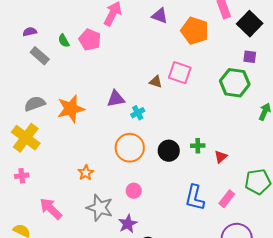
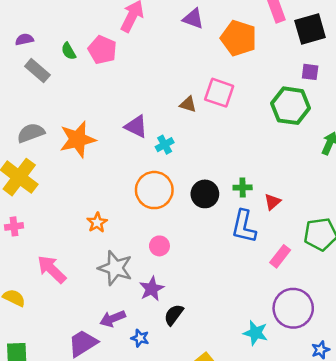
black square: (250, 24) -> (310, 29), turned 30
purple triangle: (116, 99) -> (136, 126), turned 36
blue L-shape: (195, 198) -> (244, 226), moved

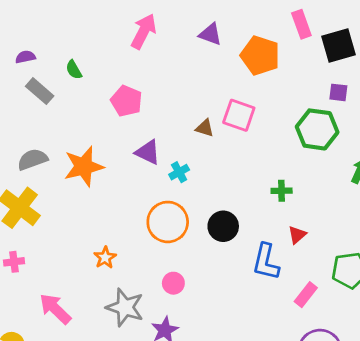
pink pentagon: (102, 50) -> (126, 101), moved
green cross: (243, 187) -> (282, 191), moved

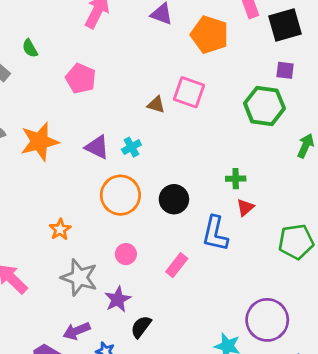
purple triangle: (148, 152) -> (97, 147), moved
green cross: (282, 191) -> (236, 179), moved
pink rectangle: (306, 295) -> (177, 265), moved

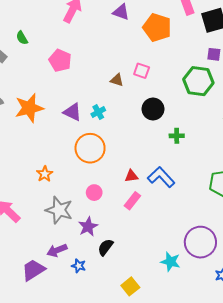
pink square: (189, 92) -> (142, 71), size x0.7
black circle: (174, 199) -> (153, 109), moved
red triangle: (245, 207) -> (131, 176), moved, turned 32
blue L-shape: (215, 234) -> (161, 177), turned 124

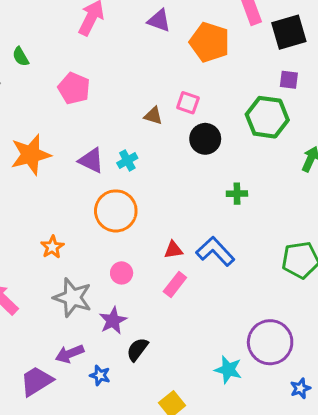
black circle: (153, 109) -> (205, 139), moved

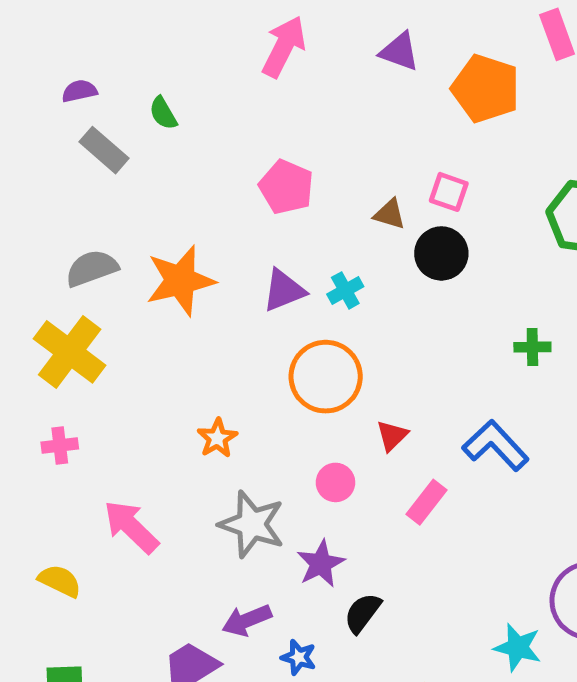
pink pentagon: (74, 88) -> (286, 187), moved
black circle: (205, 139) -> (441, 253), moved
purple triangle: (91, 160) -> (284, 290), turned -48
red triangle: (173, 250) -> (392, 436), moved, turned -36

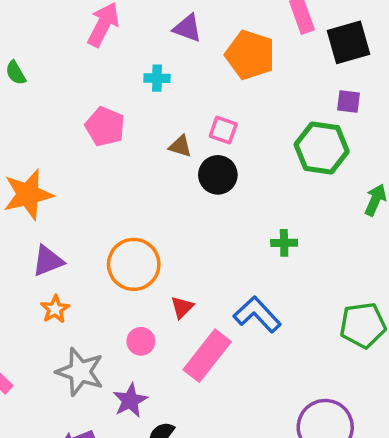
purple triangle: (284, 290) -> (48, 261), moved
cyan cross: (345, 290) -> (157, 78), moved, turned 30
pink rectangle: (427, 502) -> (207, 356), size x1.6

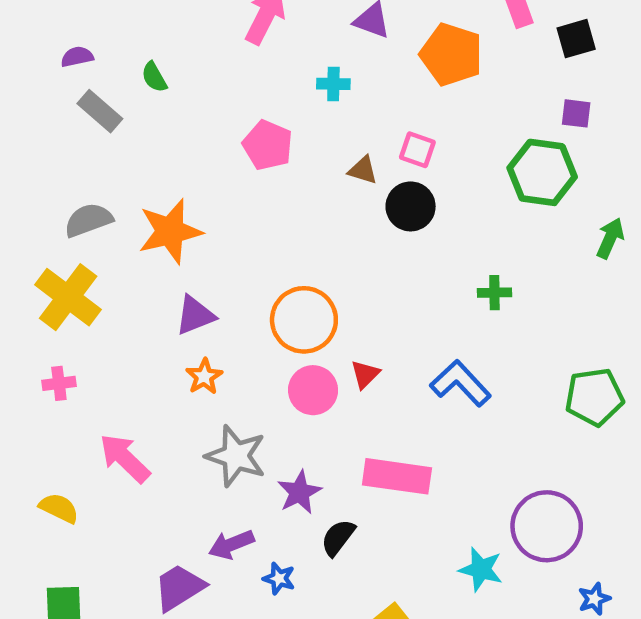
black square: (349, 42) -> (576, 39), size x0.7
pink circle: (141, 341) -> (313, 390), moved, size x1.4
pink rectangle: (207, 356) -> (397, 476), moved, turned 60

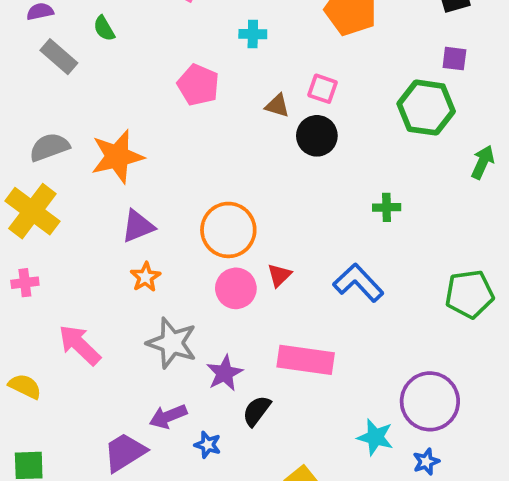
blue star: (594, 599) -> (426, 462), moved

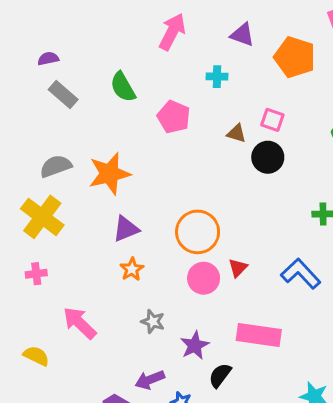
green semicircle: (104, 28) -> (123, 87), moved, size x1.5
gray star: (172, 343) -> (153, 322), size x0.6

